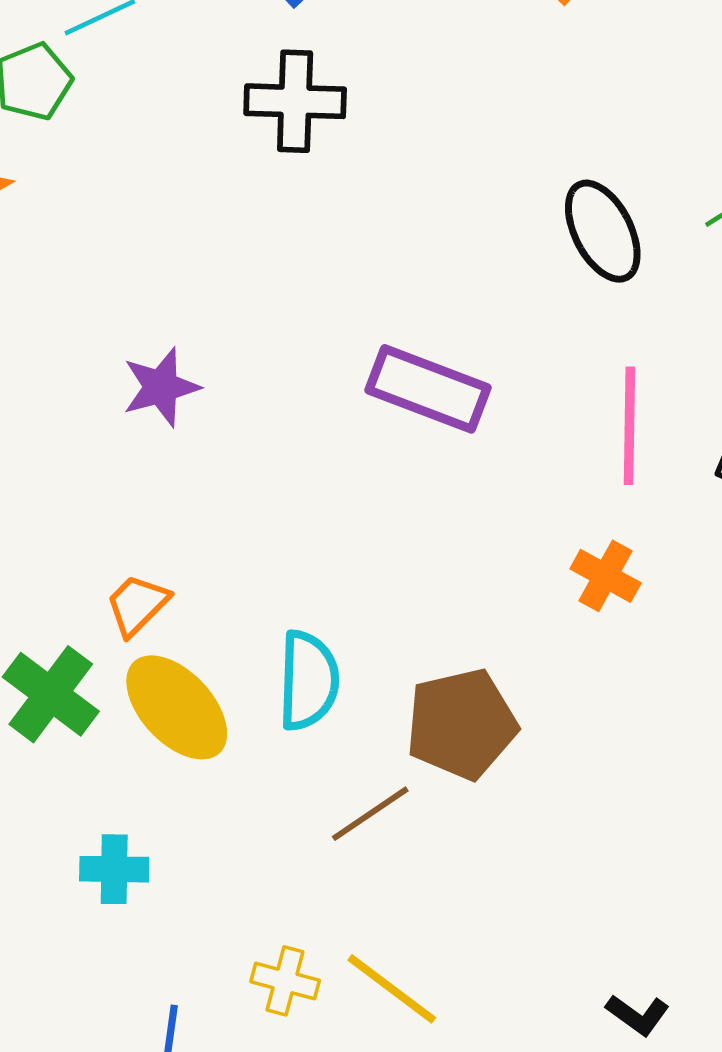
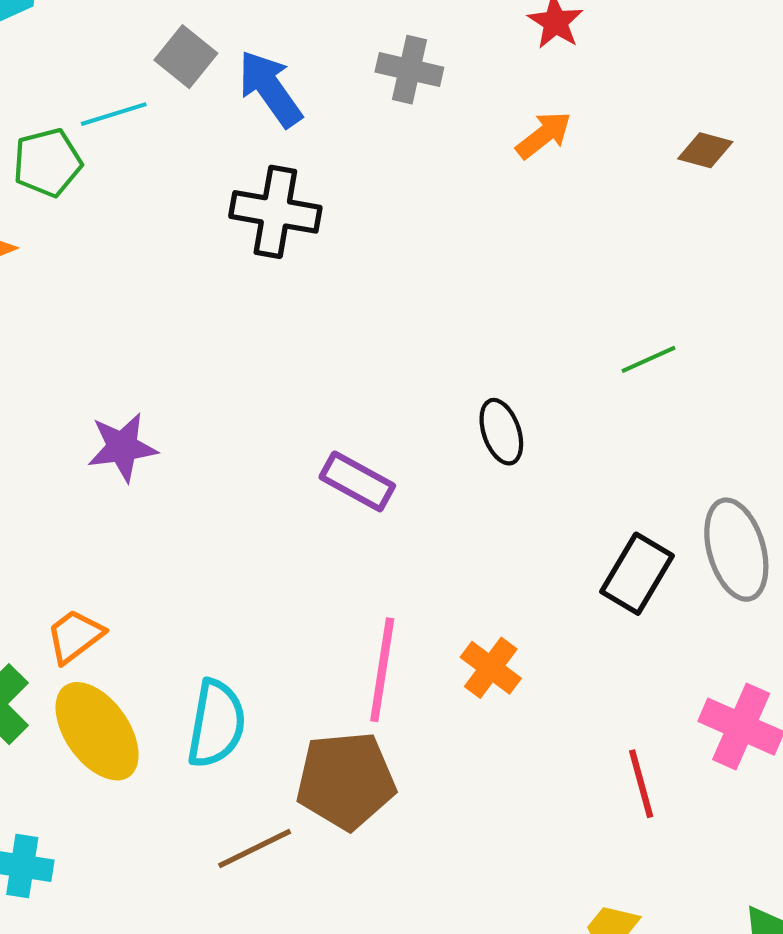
black ellipse: (603, 231) -> (501, 432), moved, size x0.7
purple rectangle: (428, 389) -> (357, 481), size x0.7
pink line: (629, 426) -> (382, 670), moved

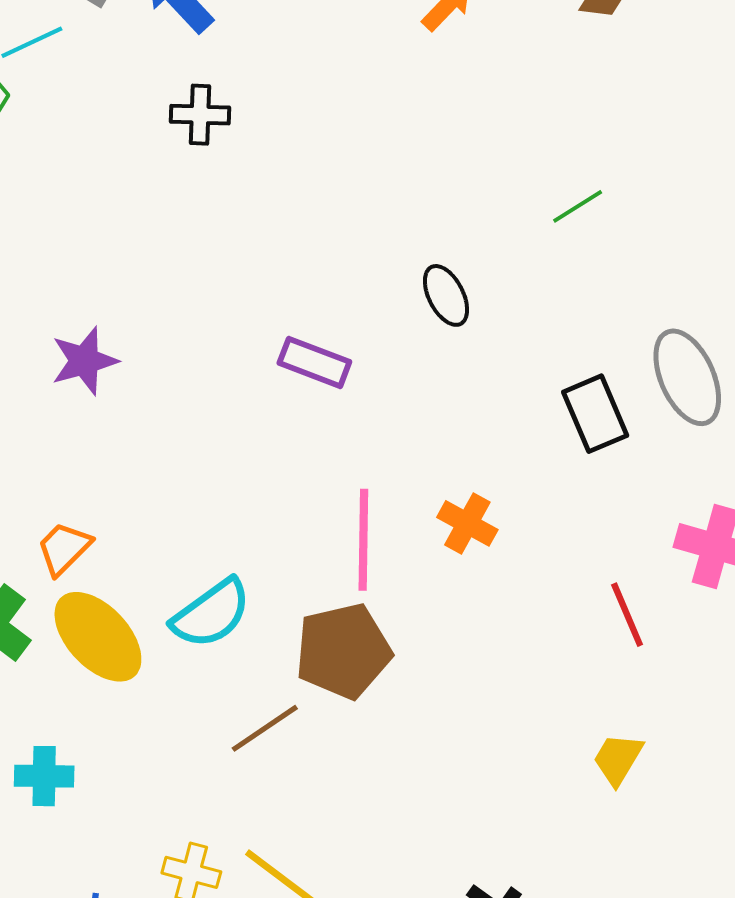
black cross: (275, 212) -> (200, 115), size x0.7
black rectangle: (637, 574) -> (595, 414), turned -46
cyan semicircle: (216, 724) -> (211, 614), turned 52

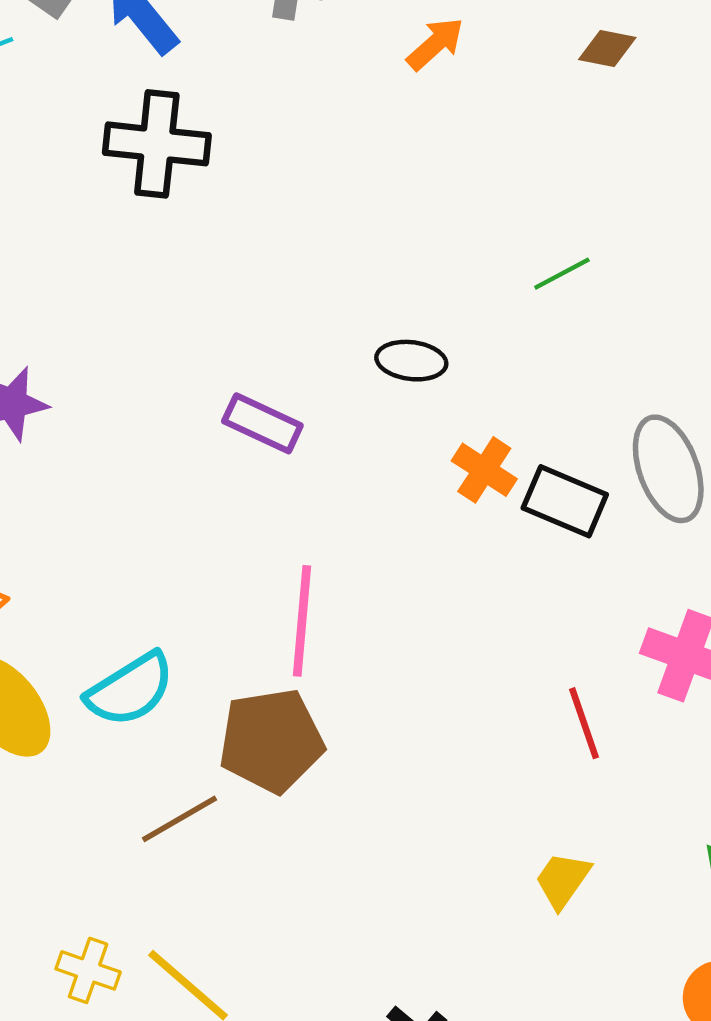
black cross: (200, 115) -> (157, 144), size x1.6
black ellipse: (446, 295) -> (411, 361), turned -60
black rectangle: (595, 414) -> (565, 501), turned -48
orange cross: (467, 523) -> (484, 470), moved

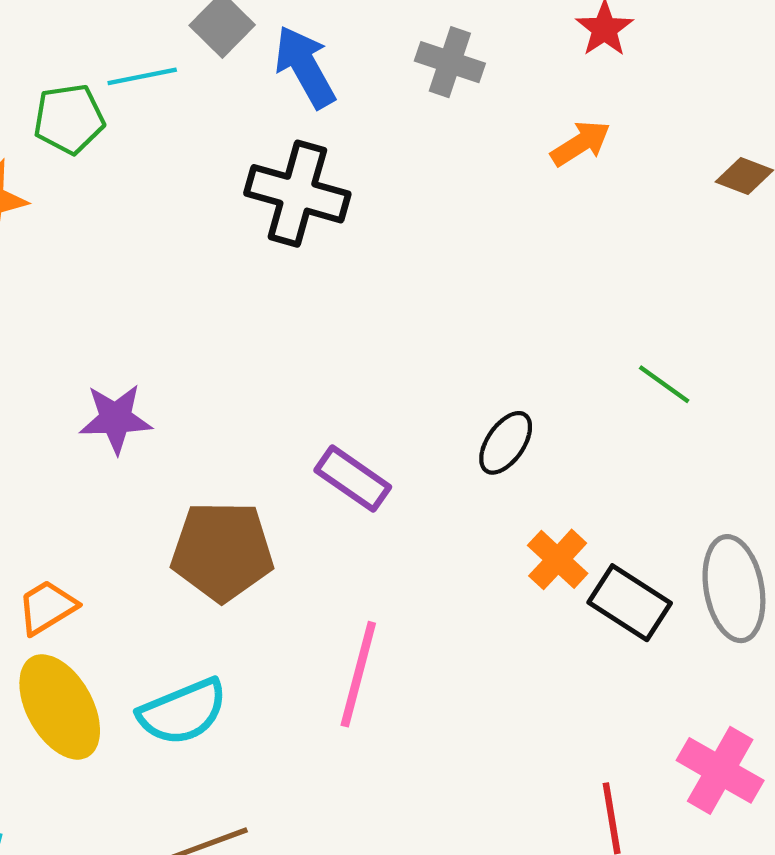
green line: (562, 274) -> (664, 384), turned 54
black ellipse: (411, 361) -> (506, 443), turned -72
brown pentagon: (271, 741) -> (222, 551), moved

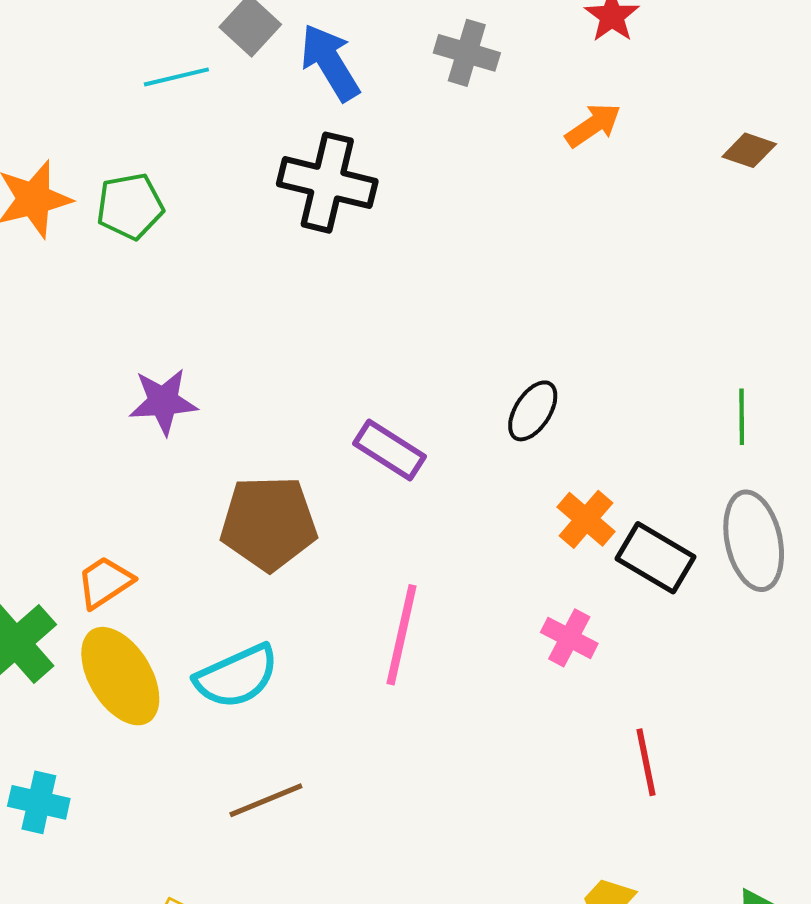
green pentagon: (69, 119) -> (130, 206), moved
green line: (664, 384) -> (742, 417), moved, turned 56
pink cross: (720, 770) -> (569, 638), moved, size x0.7

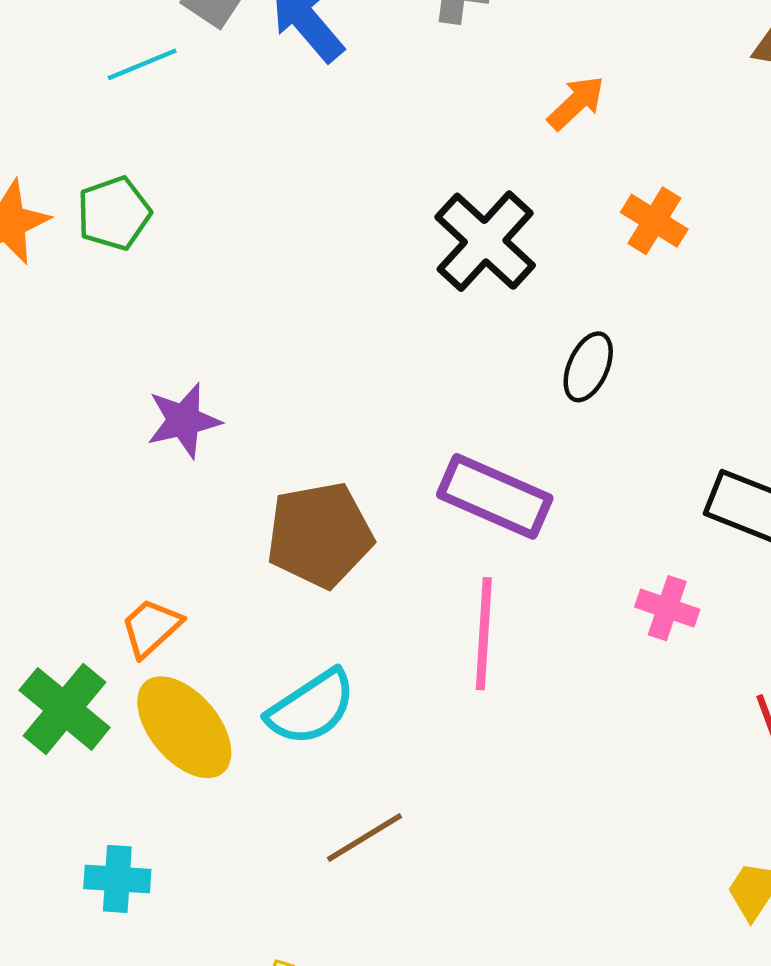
orange arrow: (593, 125) -> (576, 103), moved
black cross: (327, 183) -> (485, 241), moved, turned 38
purple rectangle: (389, 450) -> (495, 496), moved, size x1.4
orange cross: (586, 519) -> (654, 221), moved

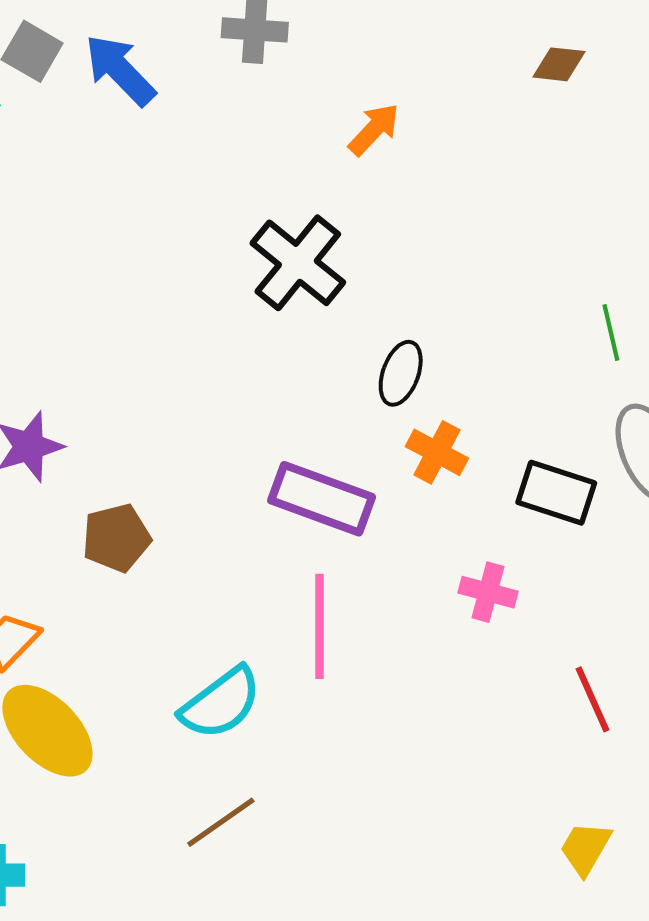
orange cross: (654, 221) -> (437, 452), moved
brown pentagon: (320, 535) -> (116, 538), moved, size x0.7
cyan semicircle: (311, 707) -> (221, 703), moved

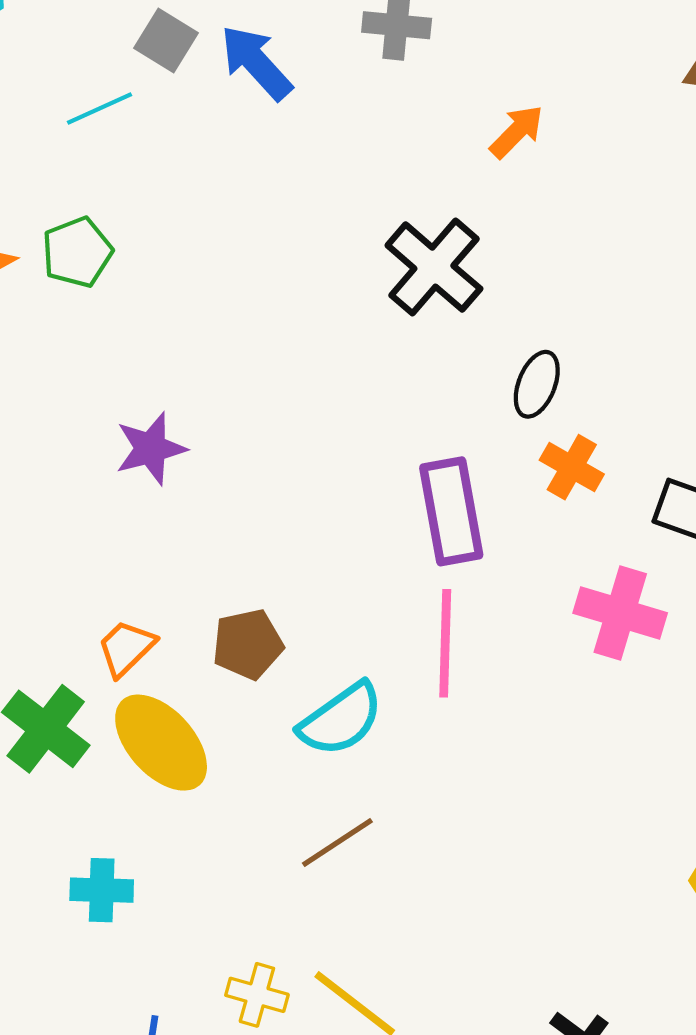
purple rectangle: (322, 499) -> (451, 511), turned 58
brown pentagon: (116, 538) -> (248, 644), moved
pink cross: (488, 592) -> (620, 613), size x1.5

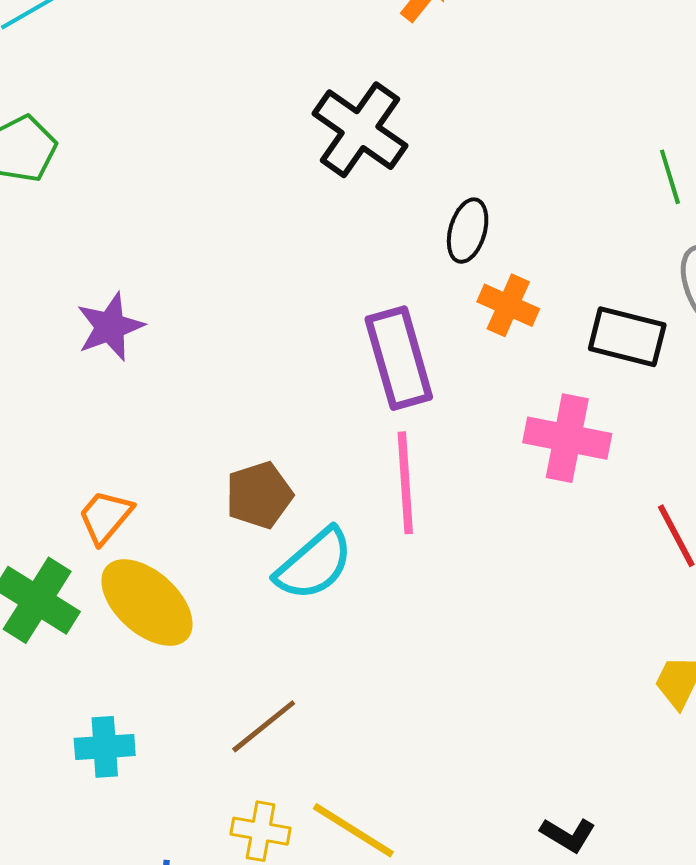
brown pentagon: (248, 644) -> (259, 495), moved
brown line: (337, 842) -> (264, 726), moved

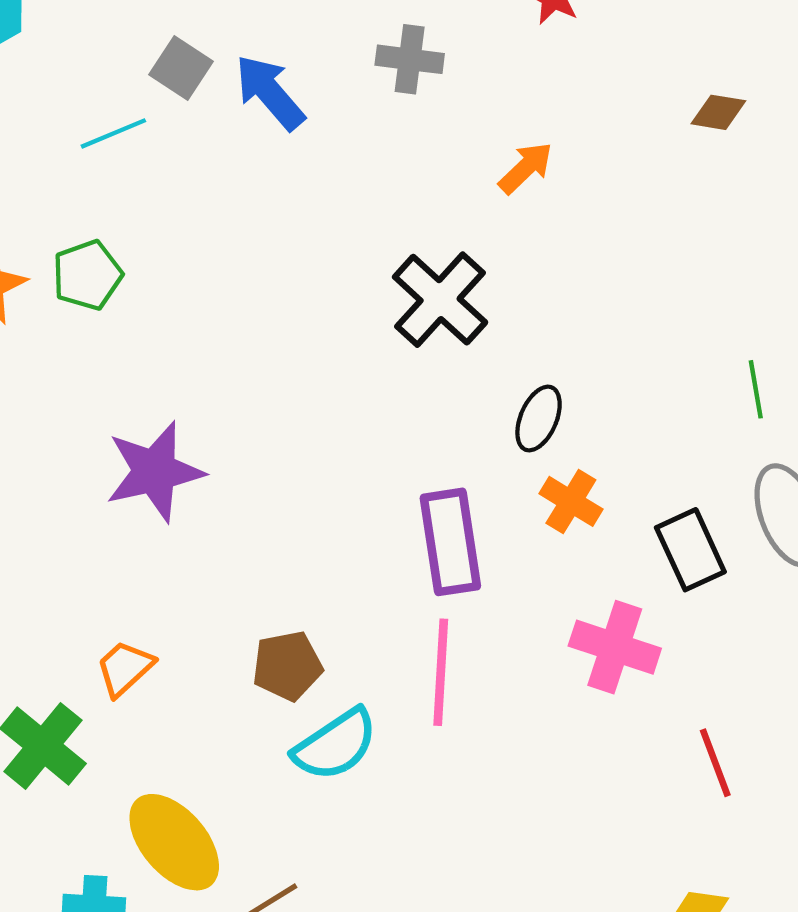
purple star: (110, 327) -> (155, 471), size x1.4
black rectangle: (627, 337) -> (690, 550), turned 44
yellow ellipse: (147, 603) -> (174, 842), moved

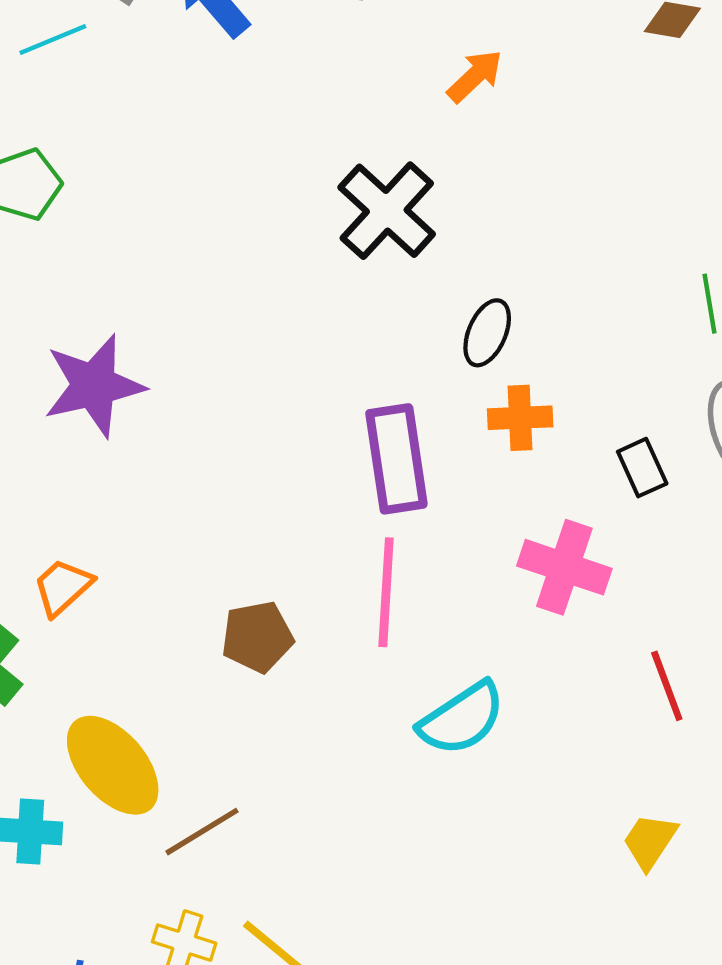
orange cross: (571, 501) -> (520, 418), turned -34
black rectangle: (690, 550) -> (642, 468), size x0.7
brown pentagon: (287, 666) -> (257, 637), moved
cyan semicircle: (335, 745) -> (462, 719), moved

